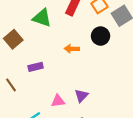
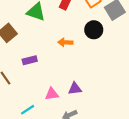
purple triangle: (81, 96) -> (75, 89), turned 40

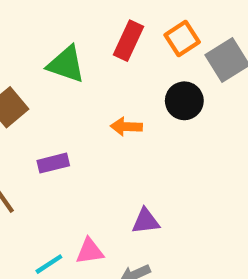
pink triangle: (52, 94) -> (90, 251), moved

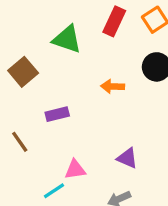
purple triangle: (146, 221) -> (127, 158), turned 30
pink triangle: (90, 251) -> (75, 170), moved

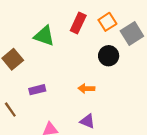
orange arrow: (113, 86) -> (86, 88), moved

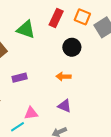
orange square: (107, 22) -> (82, 17), turned -35
black circle: (109, 56) -> (72, 47), moved

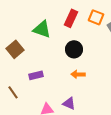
black circle: (72, 47) -> (74, 49), moved
purple triangle: (65, 106) -> (69, 103), moved

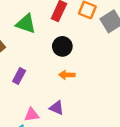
purple rectangle: (36, 75) -> (19, 76), turned -48

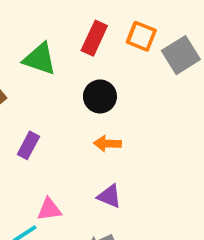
purple triangle: (57, 108) -> (109, 196), moved

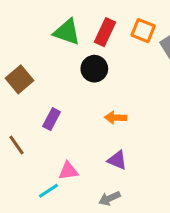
green triangle: (40, 59) -> (67, 32), moved
black circle: (100, 96) -> (94, 69), moved

